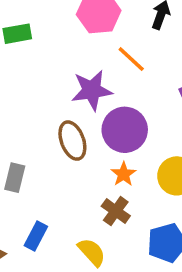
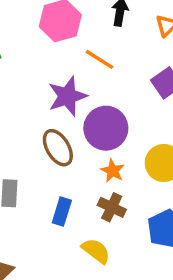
blue rectangle: (36, 236) -> (62, 211), moved

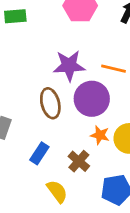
orange line: (100, 59) -> (113, 69), moved, turned -35
orange star: (113, 171) -> (100, 135), moved, turned -30

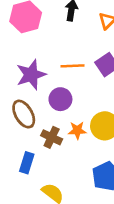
purple circle: (92, 99) -> (60, 99), size x0.7
brown cross: (79, 161) -> (52, 137), moved

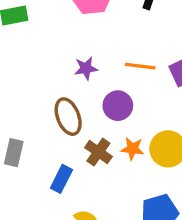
purple star: (31, 75) -> (86, 68), size x0.6

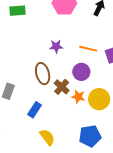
purple circle: (118, 106) -> (81, 72), moved
brown cross: (98, 152) -> (62, 87), moved

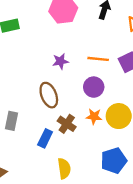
brown cross: (62, 87) -> (67, 124), moved
yellow semicircle: (47, 137) -> (64, 168), turned 36

